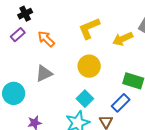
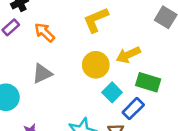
yellow arrow: (123, 39) -> (128, 55), moved
cyan square: (85, 99) -> (112, 92), moved

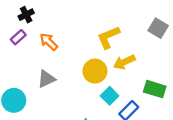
yellow L-shape: (96, 20) -> (108, 37), moved
green rectangle: (148, 82) -> (155, 89), moved

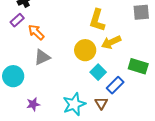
gray square: (158, 28) -> (141, 12), turned -36
yellow L-shape: (108, 37) -> (97, 20), turned -50
orange arrow: (49, 42) -> (36, 32), moved

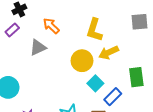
orange arrow: (36, 32) -> (51, 26), moved
gray triangle: (42, 57) -> (38, 47), moved
green rectangle: (138, 66) -> (136, 77), turned 66

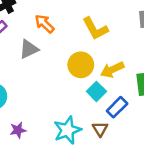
yellow L-shape: (94, 30) -> (95, 29), turned -45
yellow arrow: (109, 53) -> (112, 70), moved

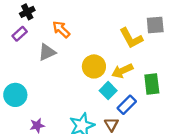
yellow L-shape: (95, 29) -> (131, 38), moved

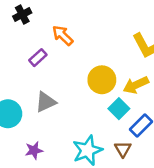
purple rectangle: (20, 34) -> (38, 58), moved
gray triangle: (47, 52) -> (46, 102), moved

